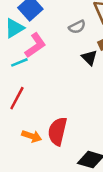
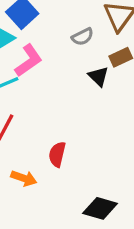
red semicircle: (57, 131) -> (57, 154), moved, size x0.7

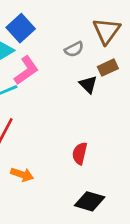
red semicircle: (57, 154) -> (80, 153), moved

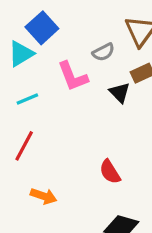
pink L-shape: (26, 70) -> (73, 76), moved, turned 104
red semicircle: (80, 153) -> (110, 172), turned -45

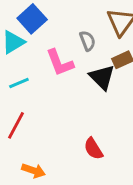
gray semicircle: (103, 52) -> (87, 41), turned -84
black triangle: (120, 93) -> (102, 77), size x1.4

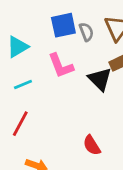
blue square: (32, 19) -> (63, 25), moved, turned 30
gray semicircle: (87, 41) -> (86, 32), moved

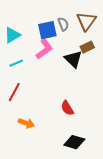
blue square: (63, 25) -> (47, 30), moved
pink L-shape: (61, 66) -> (44, 49), turned -105

